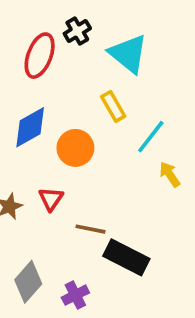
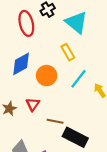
red ellipse: (40, 56) -> (26, 23), turned -35
cyan line: (151, 137) -> (78, 79), moved

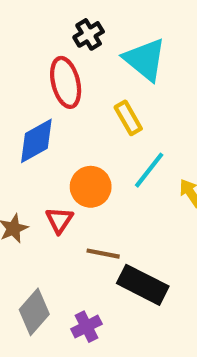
red ellipse: (26, 23) -> (66, 82), moved
orange circle: (47, 76) -> (91, 187), moved

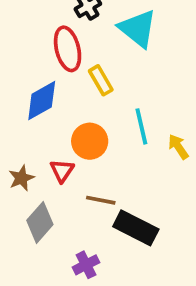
yellow rectangle: (128, 118) -> (101, 80), moved
cyan line: (149, 170) -> (141, 126), turned -51
gray diamond: (34, 312) -> (40, 222), moved

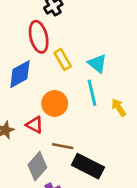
cyan triangle: (138, 29) -> (97, 63), moved, size x0.7
red triangle: (62, 171) -> (35, 125), turned -36
gray diamond: (40, 222) -> (37, 166), moved

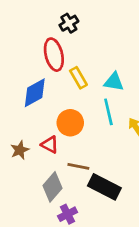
cyan triangle: (97, 63) -> (114, 82), turned -30

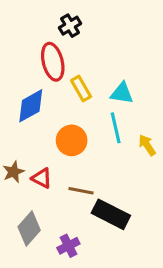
red triangle: (50, 145) -> (42, 178), moved
gray diamond: (53, 187) -> (29, 228), moved

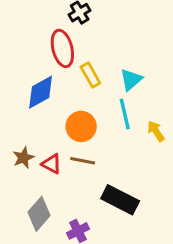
cyan triangle: (122, 93) -> (131, 80), turned -50
brown line: (81, 191) -> (83, 161), moved

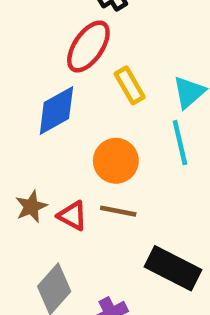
red ellipse: (62, 48) -> (88, 46), turned 48

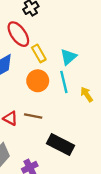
red ellipse: (88, 46) -> (18, 34), turned -70
orange circle: (116, 161) -> (38, 81), moved

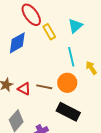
cyan triangle: (68, 57) -> (75, 26), moved
orange circle: (38, 81) -> (67, 83), moved

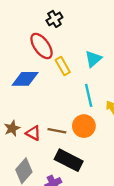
blue diamond: (17, 43) -> (25, 79), turned 30
black rectangle: (68, 112) -> (69, 160), moved

